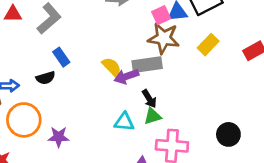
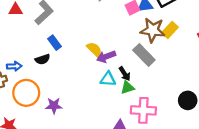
brown star: (164, 38) -> (153, 30), moved
gray rectangle: (147, 65) -> (144, 55), moved, turned 55
cyan triangle: (124, 122) -> (108, 79), moved

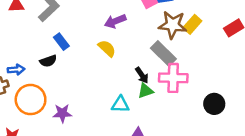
purple arrow: (106, 57) -> (115, 21), moved
cyan triangle: (108, 79) -> (120, 104), moved
pink cross: (143, 110) -> (173, 78), moved

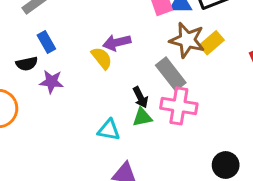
purple arrow: (115, 21) -> (117, 43), moved
black circle: (214, 104) -> (226, 165), moved
purple star: (62, 113) -> (51, 82), moved

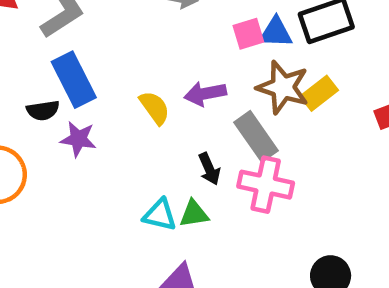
blue rectangle: (46, 42) -> (74, 80), size x1.6
purple arrow: (117, 43) -> (205, 94), moved
green triangle: (142, 117) -> (194, 214), moved

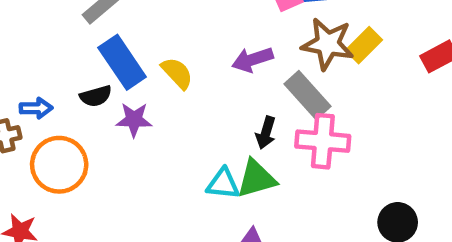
yellow semicircle: (155, 108) -> (177, 73), moved
black arrow: (209, 169) -> (266, 133), turned 48
green triangle: (194, 214) -> (256, 179), size x1.4

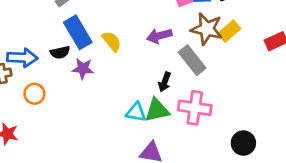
blue arrow: (36, 108) -> (22, 58), size x1.5
pink cross: (323, 141) -> (195, 108), moved
orange circle: (59, 165) -> (34, 94), size x0.6

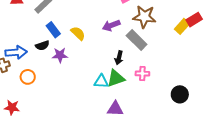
yellow rectangle: (229, 31) -> (182, 26), moved
blue rectangle: (78, 32) -> (53, 30), size x0.7
pink cross: (195, 108) -> (142, 74), size x0.6

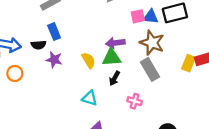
yellow rectangle: (182, 26) -> (189, 63), turned -35
yellow semicircle: (78, 33) -> (89, 60), moved
gray rectangle: (137, 40) -> (150, 69), moved
green triangle: (116, 78) -> (112, 58), moved

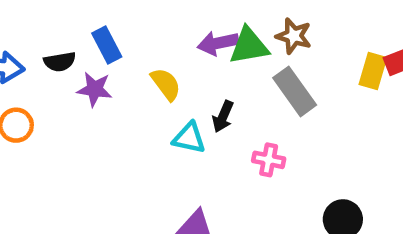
blue rectangle: (54, 32) -> (107, 45), moved
brown star: (152, 43) -> (294, 36), size x0.7
green triangle: (112, 58) -> (249, 46), moved
cyan triangle: (90, 98) -> (189, 138), moved

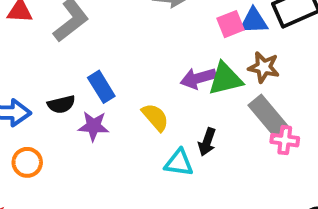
pink cross: (269, 160) -> (285, 140), moved

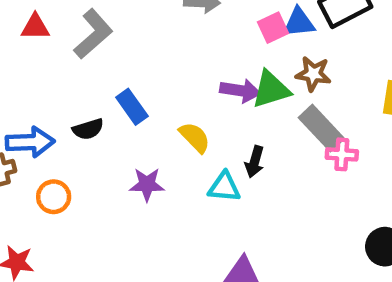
purple arrow: (198, 78) -> (240, 91), turned -152
purple star: (94, 126) -> (147, 184), moved

